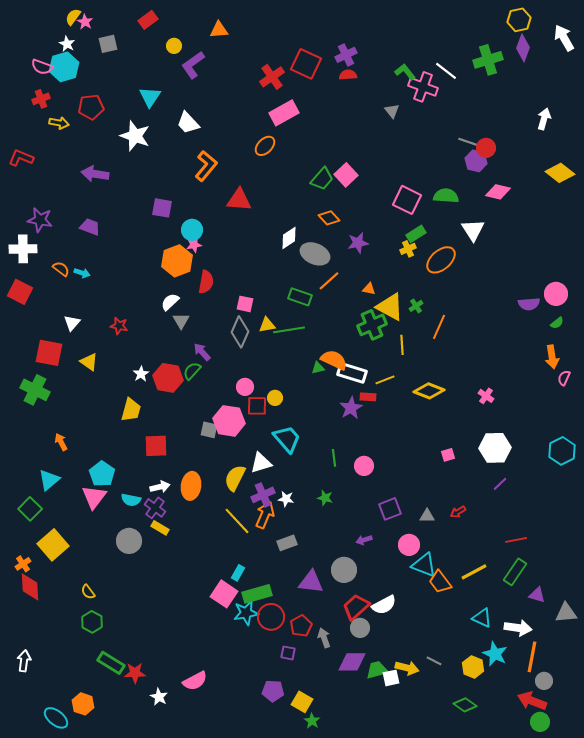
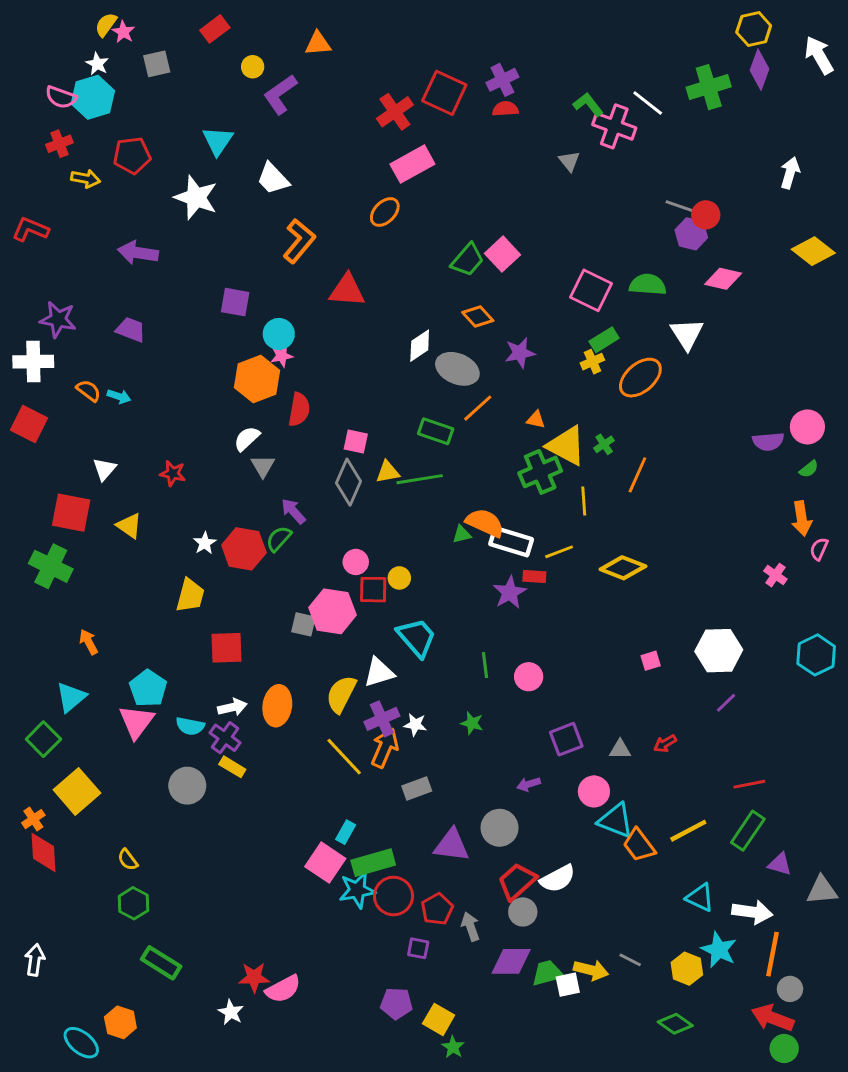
pink cross: (486, 396) -> (775, 575), moved
red star: (135, 673) -> (254, 977), moved

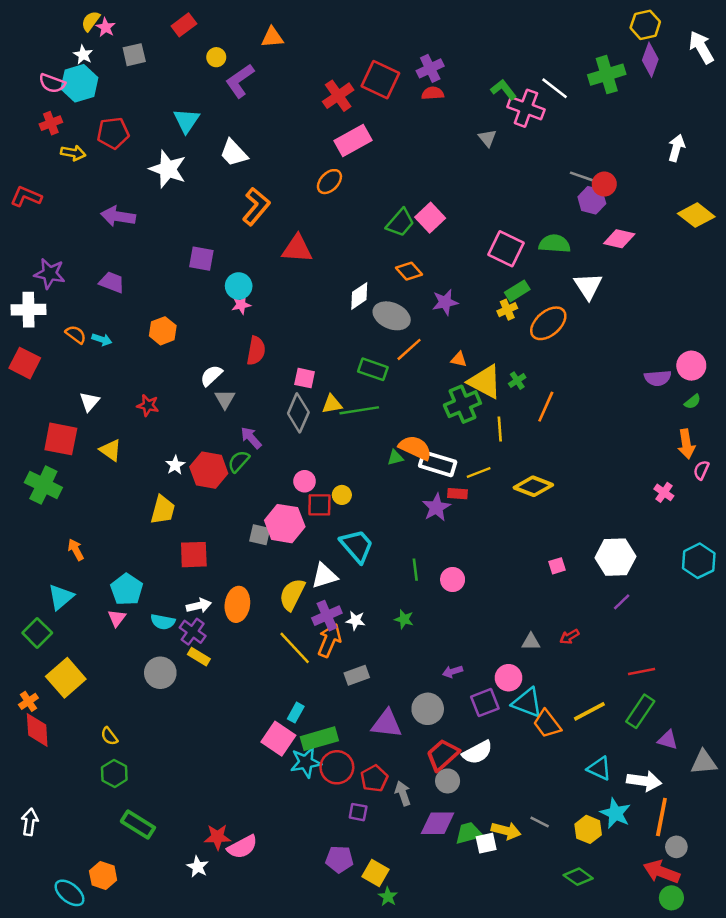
orange hexagon: (257, 379) -> (163, 331), moved, size x0.7
pink triangle: (136, 722) -> (117, 618), size x0.6
purple square: (566, 739) -> (485, 703), moved

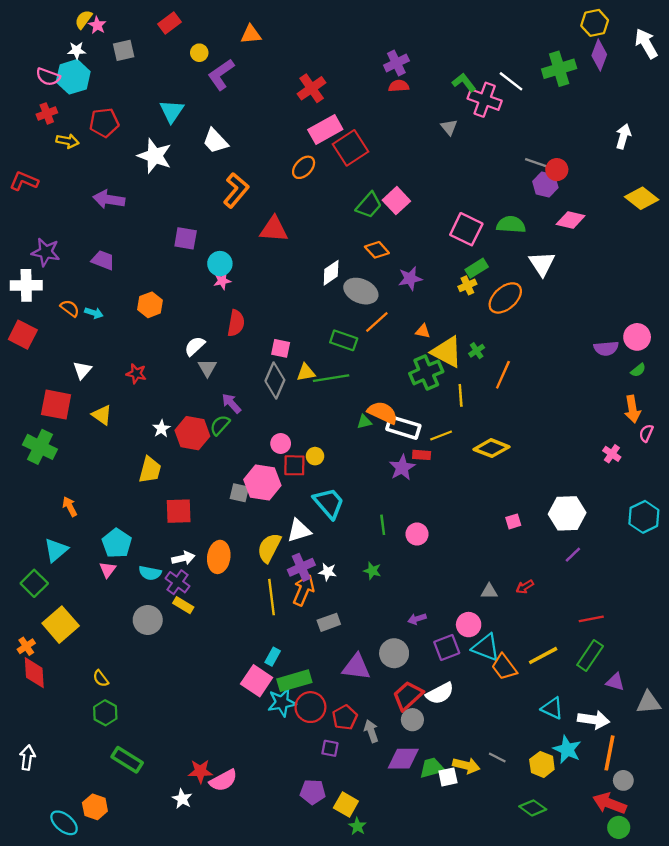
white star: (83, 55) -> (77, 50), turned -30
red square: (380, 80) -> (351, 148), moved, turned 32
yellow line: (295, 648) -> (271, 597), turned 36

